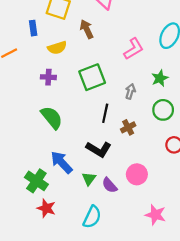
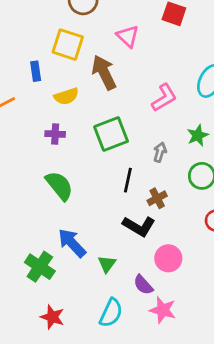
brown arrow: (87, 29) -> (104, 73), size x1.4
black L-shape: (99, 149) -> (139, 226), moved
purple semicircle: (110, 185) -> (143, 285), moved
red star: (46, 208) -> (52, 317), moved
pink star: (155, 215) -> (163, 310), moved

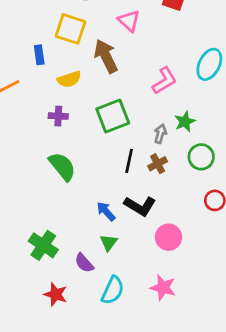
green star: (198, 135) -> (185, 121), moved
brown cross: (157, 198) -> (158, 164), moved
blue arrow: (72, 243) -> (106, 211), moved, size x0.7
purple semicircle: (143, 285) -> (84, 263), moved

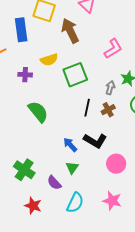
blue rectangle: (39, 55) -> (21, 30), size x1.6
yellow semicircle: (69, 79) -> (49, 60), moved
purple cross: (58, 116) -> (25, 75), moved

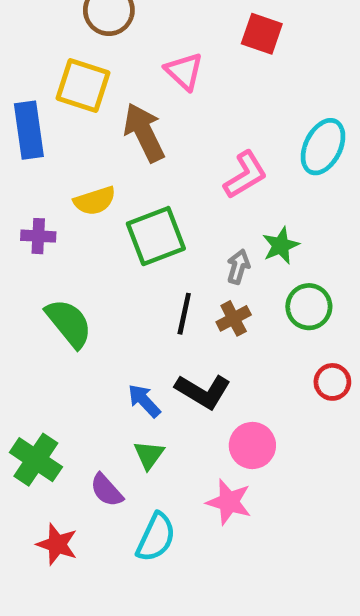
pink star: (112, 201) -> (229, 502), moved

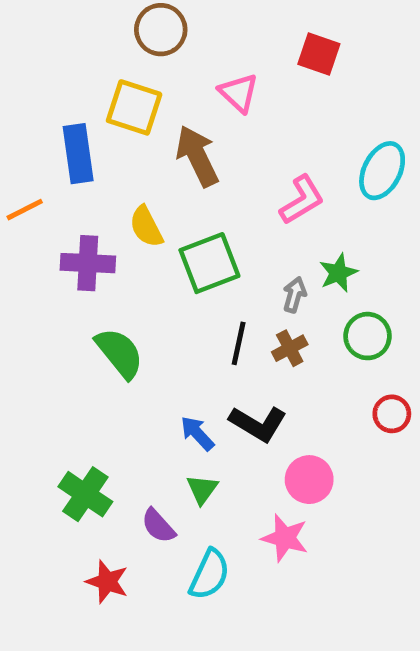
yellow semicircle: (95, 201) -> (146, 227), turned 81
purple cross: (38, 236) -> (88, 263), size x1.5

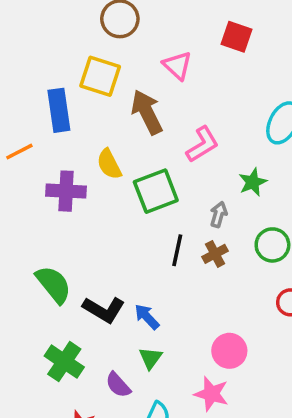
pink L-shape: (302, 200) -> (202, 144), moved
green star: (338, 273) -> (253, 182), moved
green semicircle: (119, 353) -> (53, 284), moved
black L-shape: (258, 424) -> (104, 310), moved

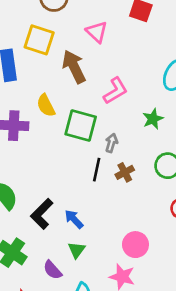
green square: (156, 191) -> (81, 126), turned 36
gray arrow: (219, 214) -> (111, 143), moved
black L-shape: (104, 310) -> (42, 214), turned 104

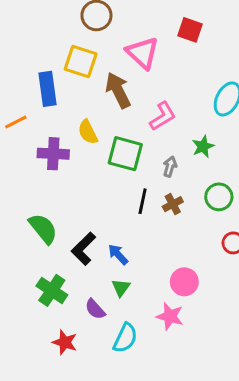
pink triangle: (97, 32) -> (143, 53), size x1.4
gray arrow: (111, 143) -> (170, 167), moved

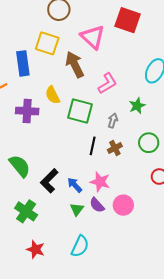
red square: (190, 30) -> (128, 20), size x1.4
purple semicircle: (95, 309) -> (97, 205), moved
pink star: (170, 316) -> (100, 182), moved

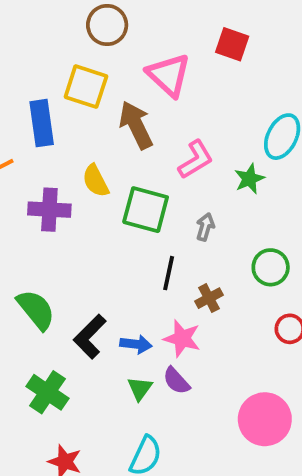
red square: (128, 20) -> (232, 44), size x0.7
green star: (137, 106) -> (249, 179), moved
brown cross: (115, 148) -> (209, 298), moved
blue arrow: (75, 185) -> (136, 344), turned 140
pink circle: (123, 205) -> (265, 419), moved, size x1.4

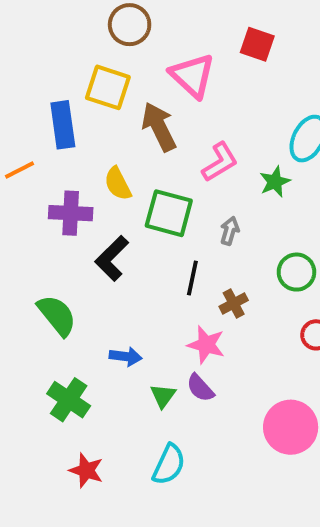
black L-shape: (90, 337) -> (112, 258), moved
blue arrow: (136, 344) -> (126, 357), moved

